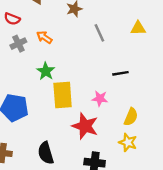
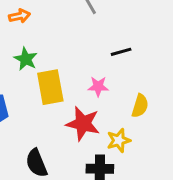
orange arrow: (44, 37) -> (19, 16), turned 140
yellow star: (128, 142) -> (119, 140), moved, turned -30

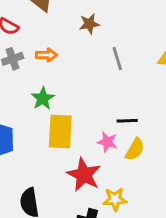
black line: (121, 52) -> (127, 121), moved
yellow semicircle: (140, 106) -> (135, 149), moved

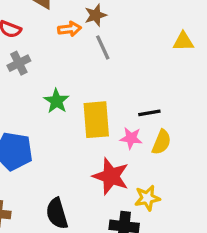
orange arrow: (46, 55) -> (69, 29), moved
gray line: (117, 59) -> (103, 47), moved
yellow rectangle: (60, 132) -> (96, 120), moved

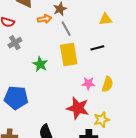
yellow triangle: (183, 41) -> (106, 19), moved
black line: (149, 113) -> (97, 48), moved
yellow rectangle: (96, 120) -> (69, 55), moved

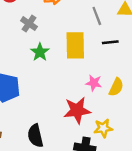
gray line: (66, 29) -> (97, 16), moved
gray cross: (15, 43) -> (29, 24), moved, turned -32
red star: (78, 108) -> (77, 110), turned -30

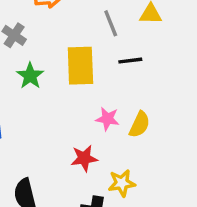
red star: (77, 110) -> (84, 158), size x0.7

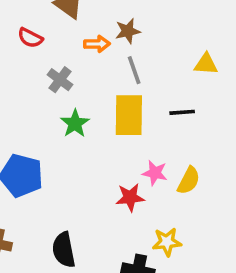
gray line: (111, 23) -> (134, 70), moved
red star: (84, 158) -> (130, 197), moved

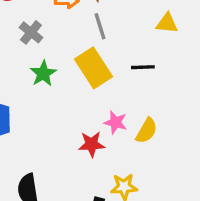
yellow rectangle: (129, 115) -> (93, 68), turned -36

